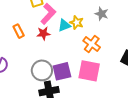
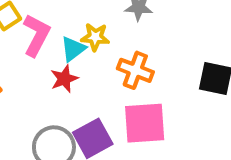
red star: (43, 33) -> (64, 79), moved

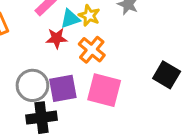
orange cross: (135, 70) -> (92, 50), moved

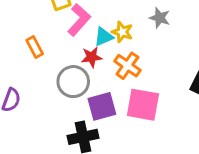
gray circle: (32, 85) -> (73, 82), moved

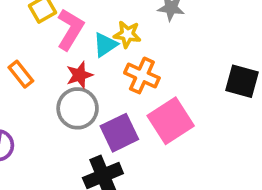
red star: (92, 57) -> (79, 75), moved
pink square: (143, 105) -> (171, 121), turned -32

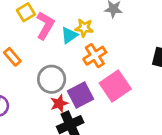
red star: (79, 75) -> (59, 103), moved
orange cross: (142, 75) -> (95, 56), turned 35

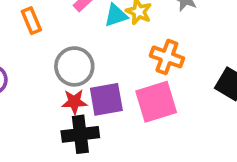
orange cross: (95, 56) -> (167, 57), moved, turned 35

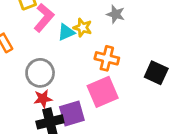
purple square: (106, 99) -> (72, 113), moved

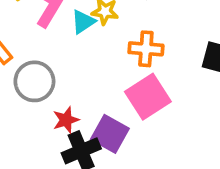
gray circle: (40, 73) -> (34, 81), moved
purple square: (72, 113) -> (110, 134), turned -35

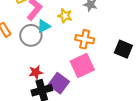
cyan triangle: (83, 22) -> (44, 26), moved
gray circle: (34, 81) -> (31, 35), moved

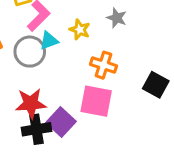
pink square: (82, 66) -> (96, 101), turned 30
red star: (36, 72) -> (31, 103), size x1.5

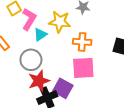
yellow star: (80, 30) -> (60, 22), size x1.5
gray circle: (30, 52) -> (31, 60), moved

